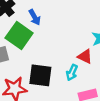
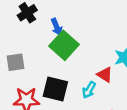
green square: (19, 35) -> (64, 45), moved

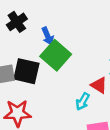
black square: (55, 89) -> (26, 71), moved

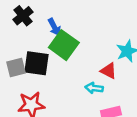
cyan arrow: (83, 101) -> (94, 88), turned 72

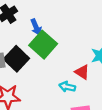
black square: (37, 63) -> (16, 59), turned 30

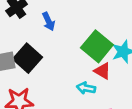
green square: (43, 45) -> (97, 46), moved

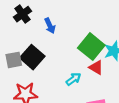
cyan arrow: (86, 88) -> (73, 79), moved, turned 133

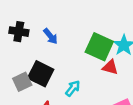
black cross: (22, 14) -> (19, 32), turned -30
cyan arrow: (73, 79) -> (73, 88), moved

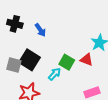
green square: (99, 47) -> (67, 62), moved, size x0.7
gray square: (22, 82) -> (14, 65), turned 35

